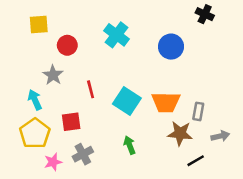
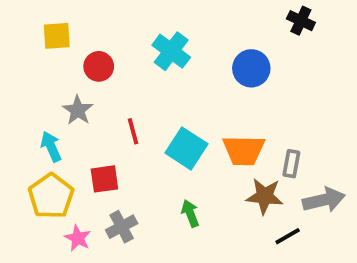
gray arrow: (220, 136) -> (324, 200), size x1.5
pink star: (53, 162) -> (78, 238), turned -30

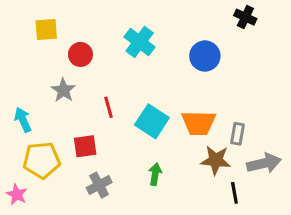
cyan arrow: (51, 147) -> (23, 120), moved
yellow pentagon: (51, 196) -> (42, 160), turned 30
green arrow: (190, 213) -> (155, 174), turned 30
black line: (288, 236) -> (234, 193), turned -70
pink star: (78, 238) -> (17, 194), moved

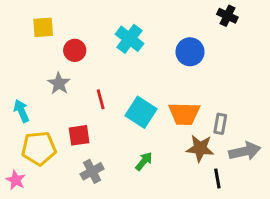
green arrow: (155, 174) -> (144, 161), turned 30

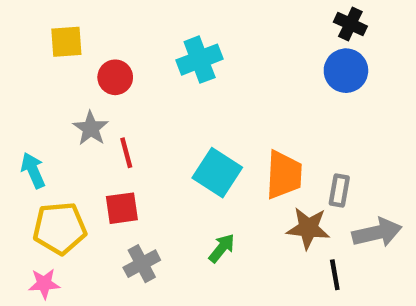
cyan cross: (129, 39) -> (200, 60), turned 32
blue circle: (190, 52) -> (346, 71), moved
red line: (101, 99) -> (126, 153), moved
orange trapezoid: (184, 114) -> (284, 175), turned -88
pink star: (16, 180) -> (44, 284), moved, turned -30

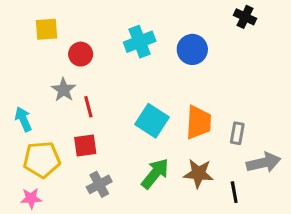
blue circle: (346, 71) -> (192, 49), moved
brown star: (308, 228) -> (198, 173), moved
green arrow: (222, 248) -> (155, 173), size x1.5

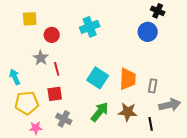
blue circle: (192, 49) -> (148, 32), moved
gray cross: (99, 184) -> (64, 119), turned -35
pink star: (31, 198) -> (36, 128), moved

